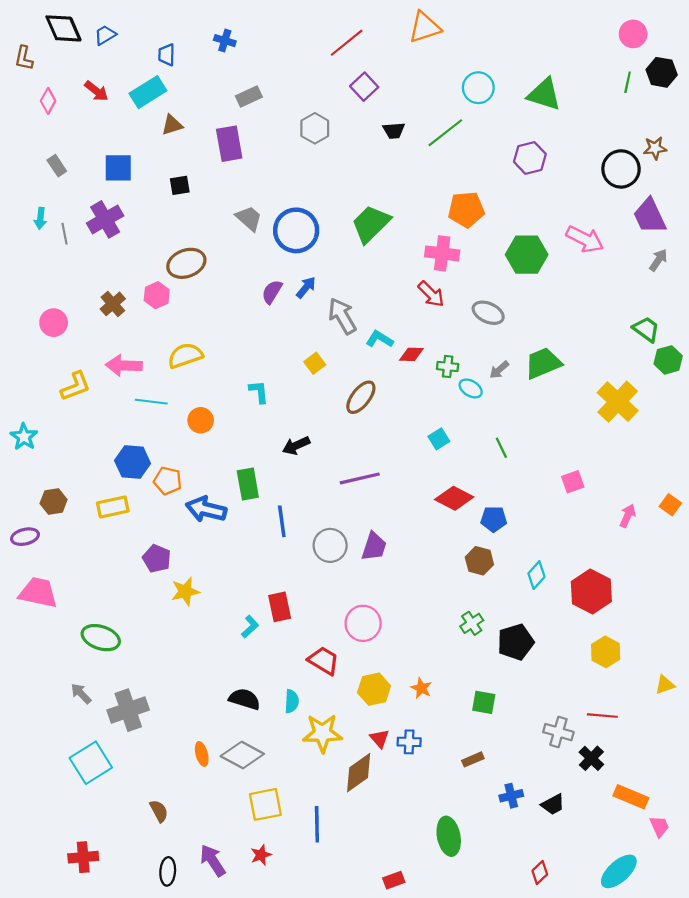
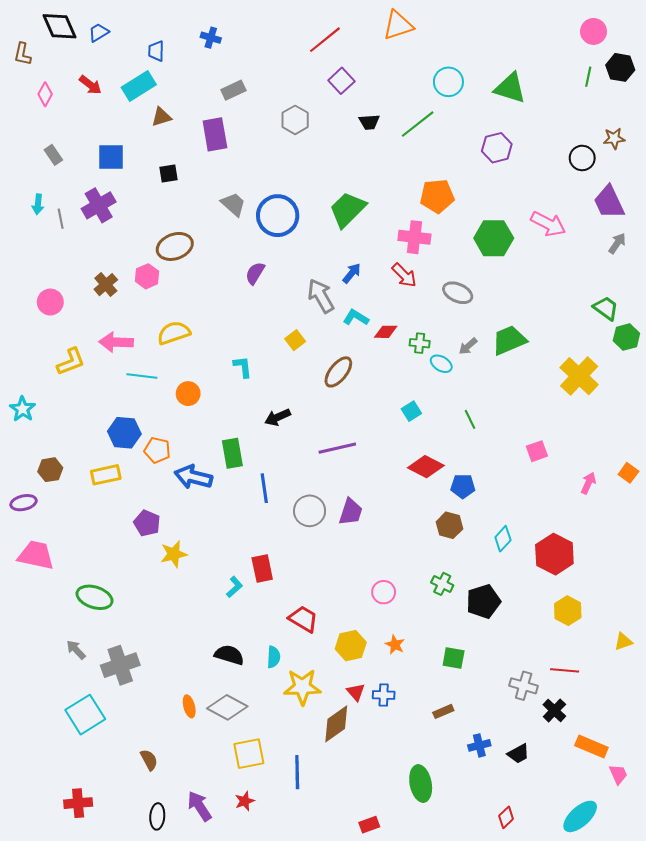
black circle: (621, 169) -> (582, 158), size x0.7
blue arrow: (306, 287) -> (352, 273), moved
pink circle: (363, 623) -> (384, 592), moved, size x0.7
green cross: (472, 623) -> (442, 584), turned -30

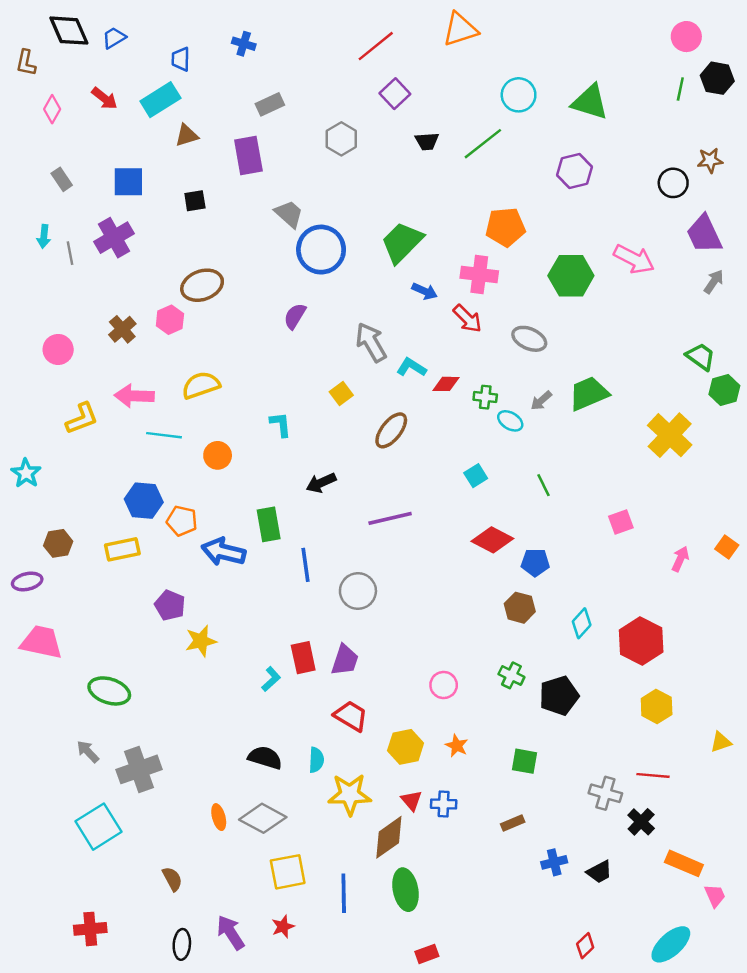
gray trapezoid: (233, 204) -> (289, 214), moved
blue arrow: (352, 273) -> (425, 291), moved, turned 75
purple trapezoid: (351, 512) -> (345, 660), moved
green ellipse: (421, 784) -> (406, 890), moved

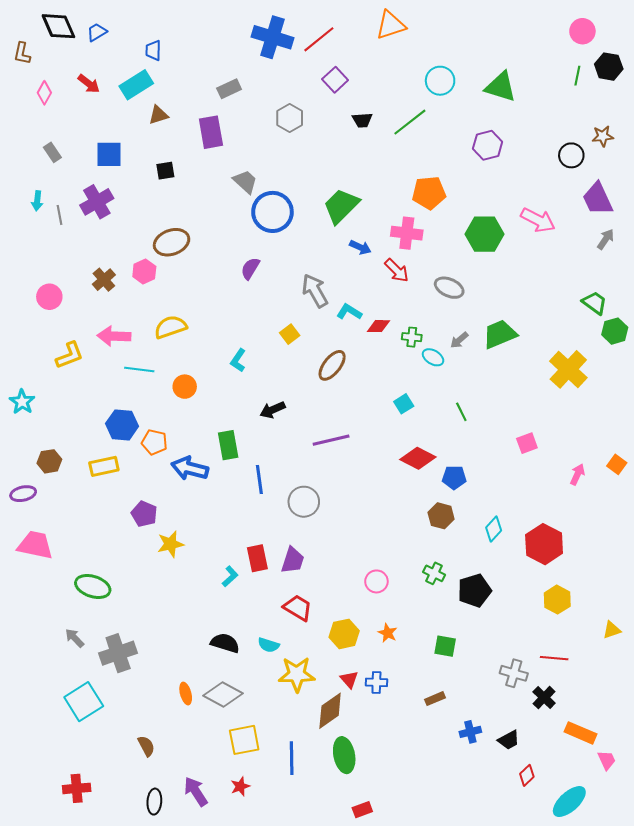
blue cross: (244, 44) -> (272, 37), moved, size x2.0
cyan L-shape: (281, 424) -> (238, 360), turned -140
cyan semicircle: (316, 760) -> (268, 645), turned 105
red diamond: (585, 946) -> (527, 775), moved

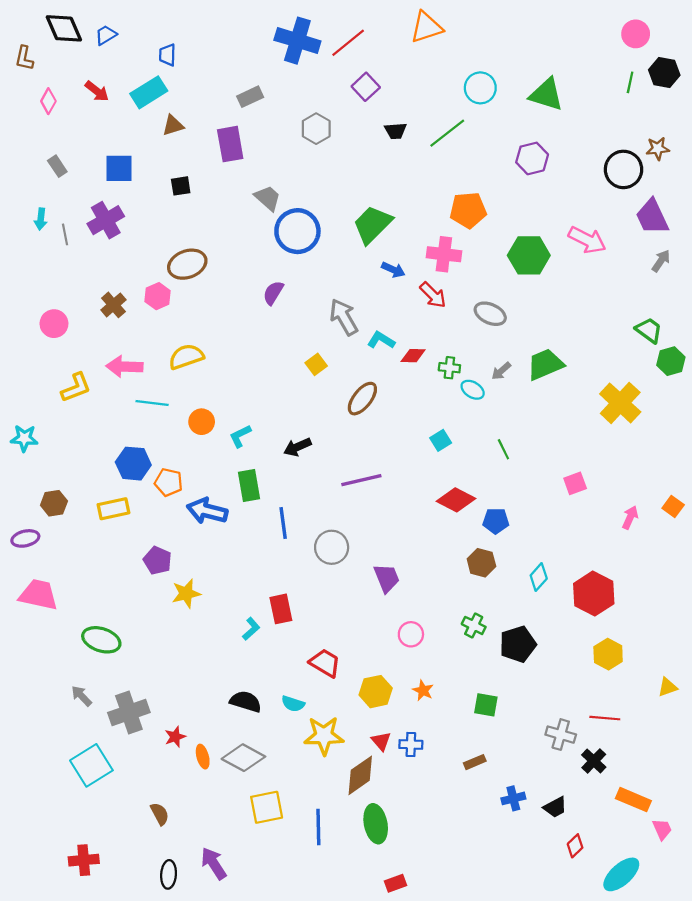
black circle: (571, 155) -> (624, 169), size x1.4
cyan L-shape: (238, 360) -> (240, 436), moved, turned 30
cyan star: (22, 402) -> (24, 438), turned -30
purple trapezoid: (293, 560) -> (387, 578), moved, turned -40
red star: (240, 786) -> (175, 737), moved

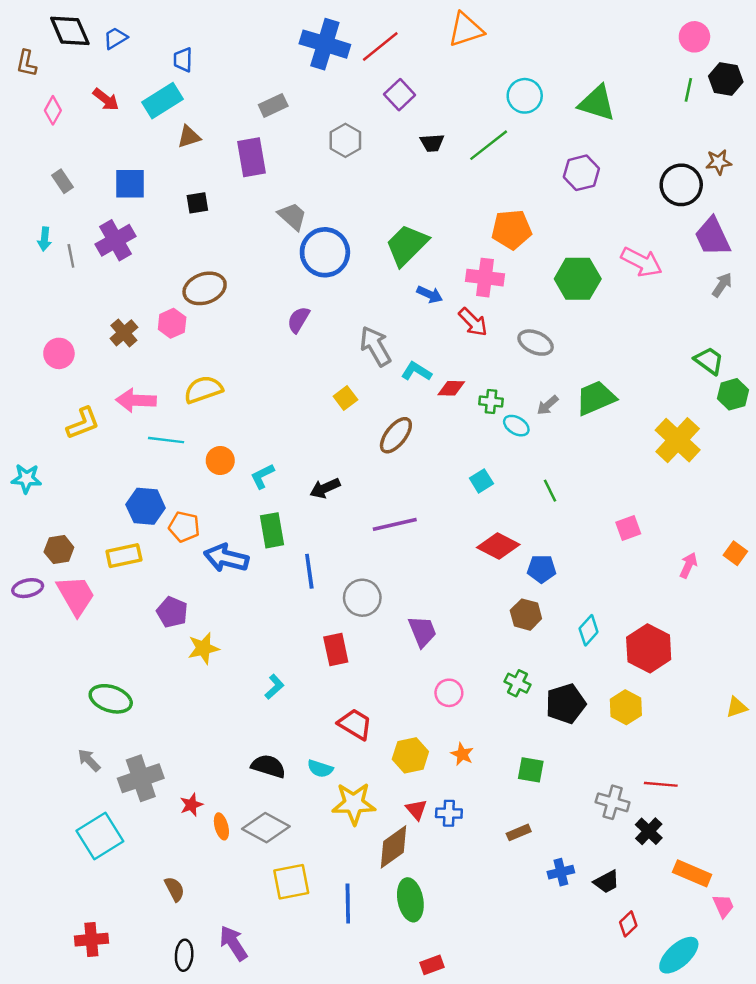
pink trapezoid: (39, 595) -> (76, 595), moved, turned 48
red rectangle: (281, 609) -> (336, 649), moved
yellow hexagon: (608, 654) -> (626, 707), moved
yellow triangle: (668, 687) -> (737, 707), moved

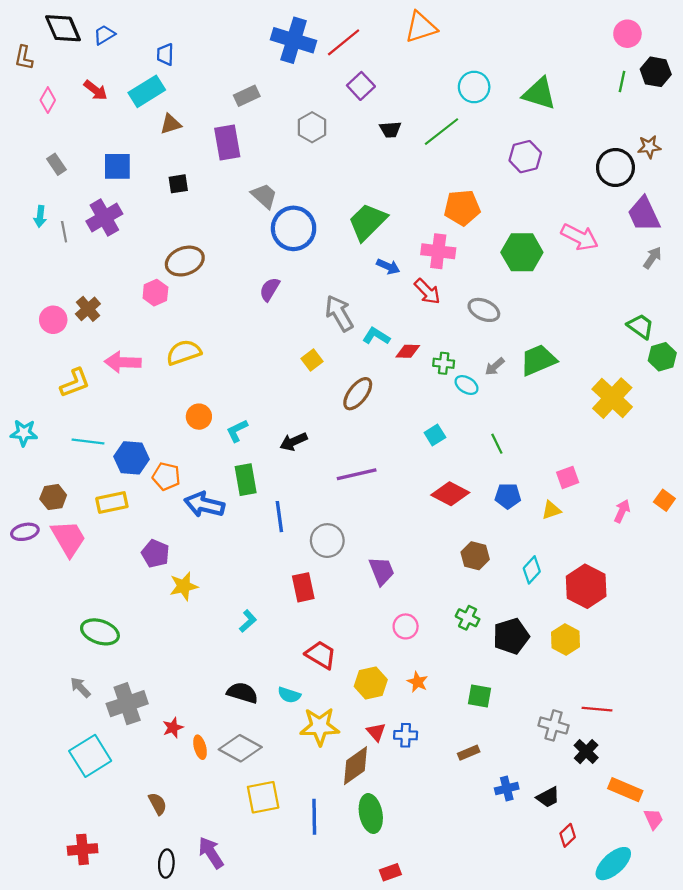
brown cross: (124, 333) -> (88, 309), moved
cyan line: (166, 440) -> (88, 442), moved
blue pentagon: (542, 569) -> (508, 496), moved
yellow triangle: (737, 707) -> (551, 510), moved

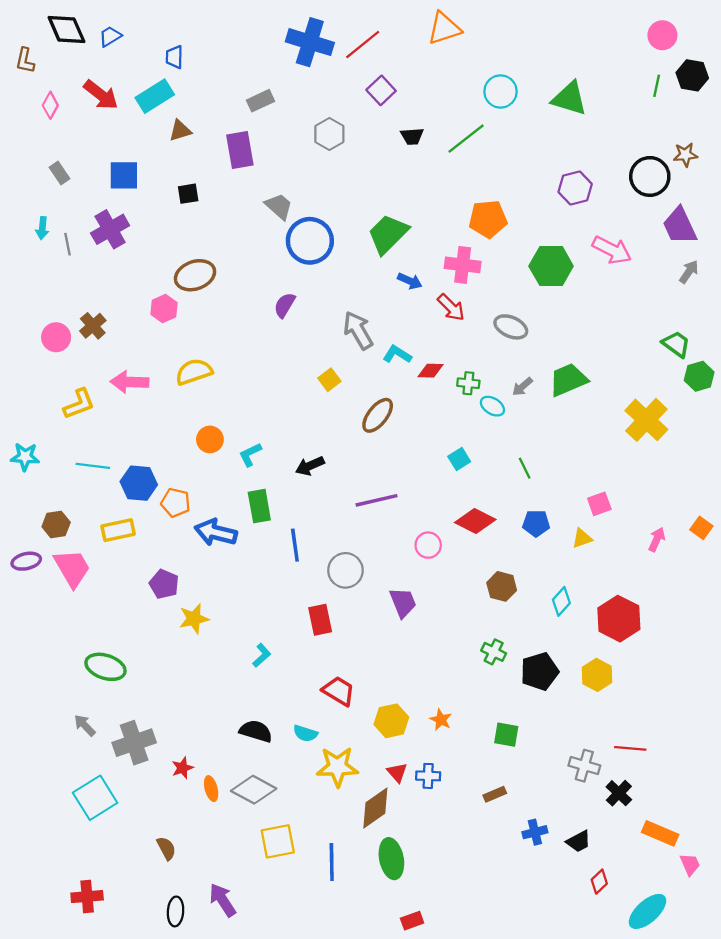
red arrow: (96, 90) -> (101, 95), size x1.4
purple hexagon: (525, 157) -> (575, 188), moved
pink circle: (406, 626) -> (428, 545), moved

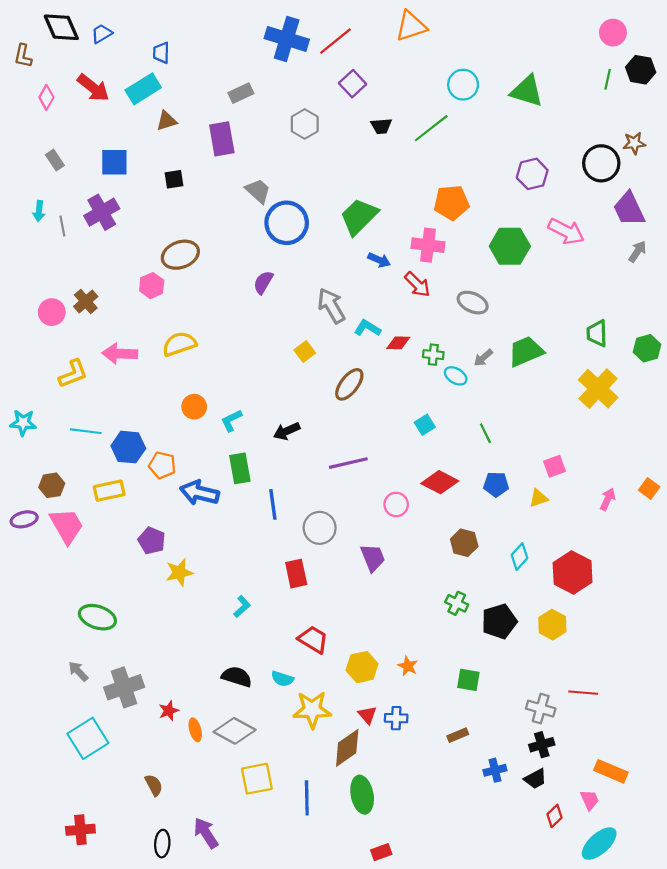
green trapezoid: (676, 344) -> (597, 333), moved, turned -128
black cross: (619, 793) -> (542, 745), moved, turned 30
pink trapezoid: (690, 864) -> (590, 800), moved

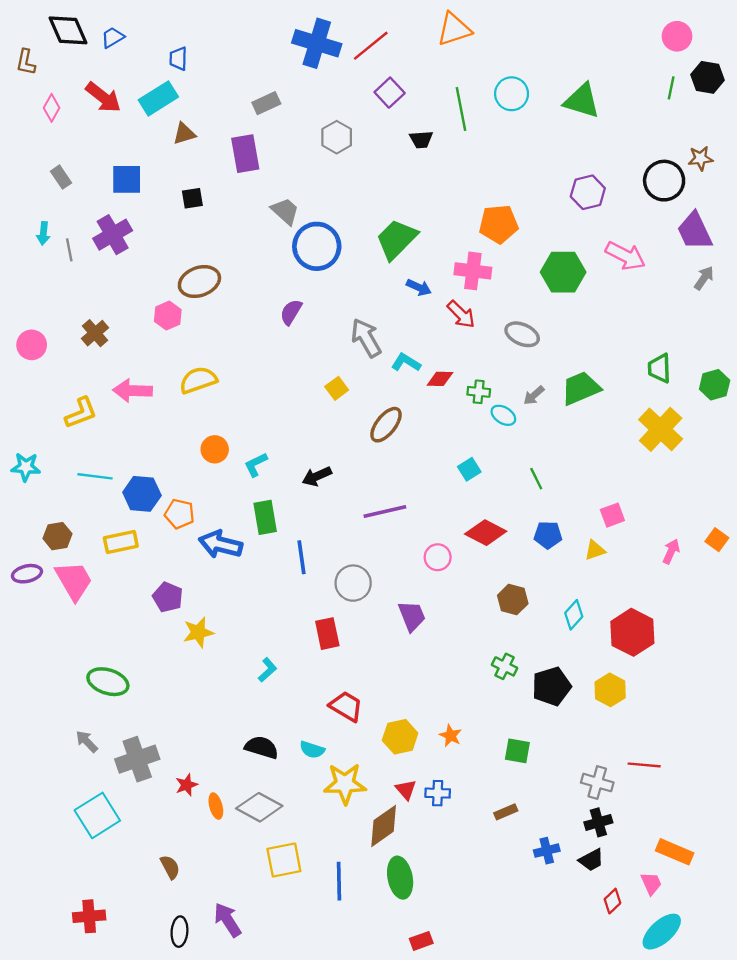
green line: (431, 128) -> (461, 109), moved, turned -63
pink circle: (52, 312) -> (32, 345), moved

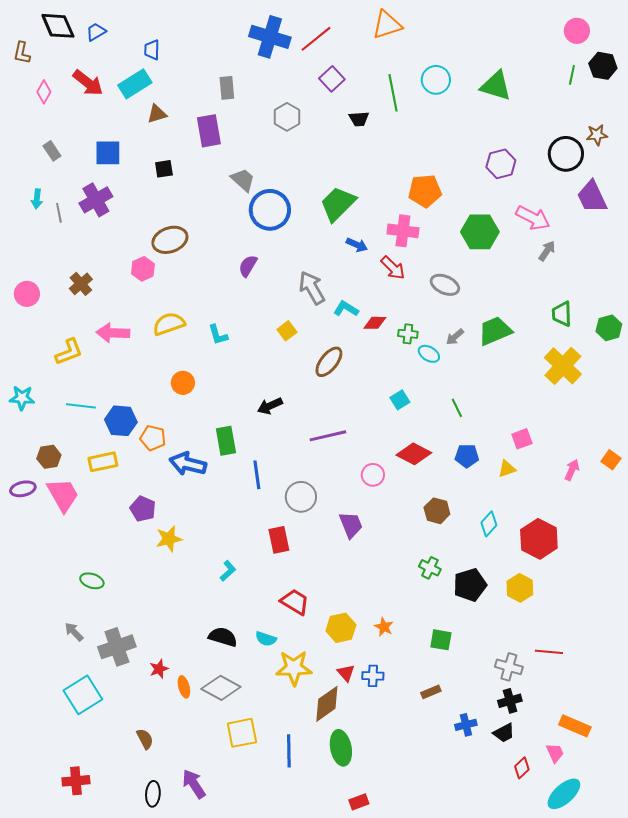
gray rectangle: (266, 103) -> (227, 88), turned -70
gray arrow: (704, 278) -> (547, 251), moved
cyan L-shape: (256, 465) -> (218, 335), moved, turned -80
green ellipse: (108, 682) -> (92, 581), size x0.7

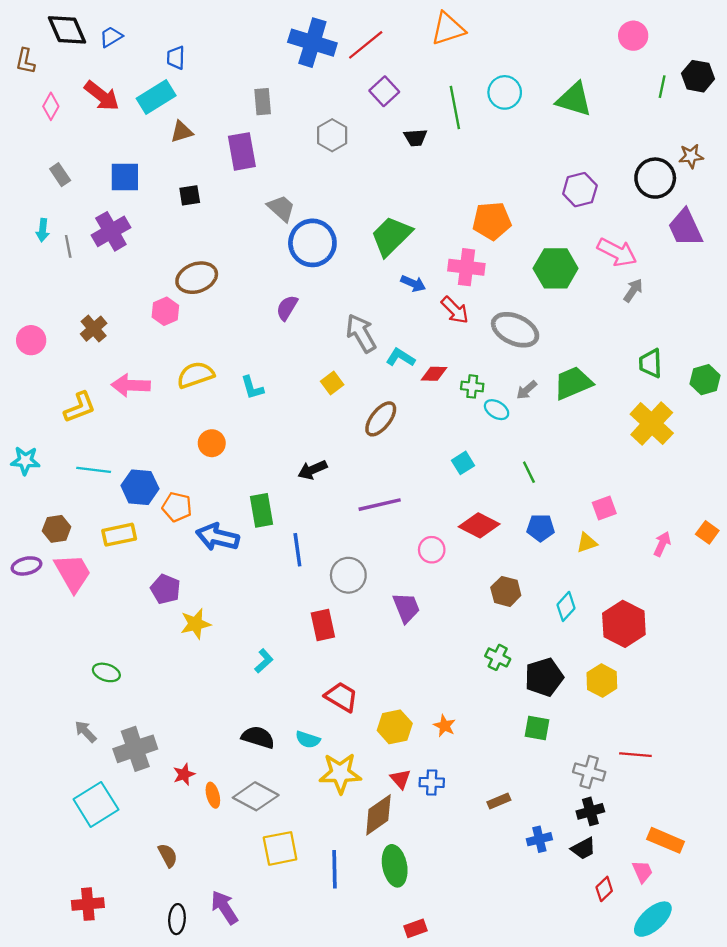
pink circle: (577, 31) -> (633, 36), moved
gray ellipse: (445, 285) -> (515, 330), size x1.4
green square: (441, 640) -> (537, 728), moved

